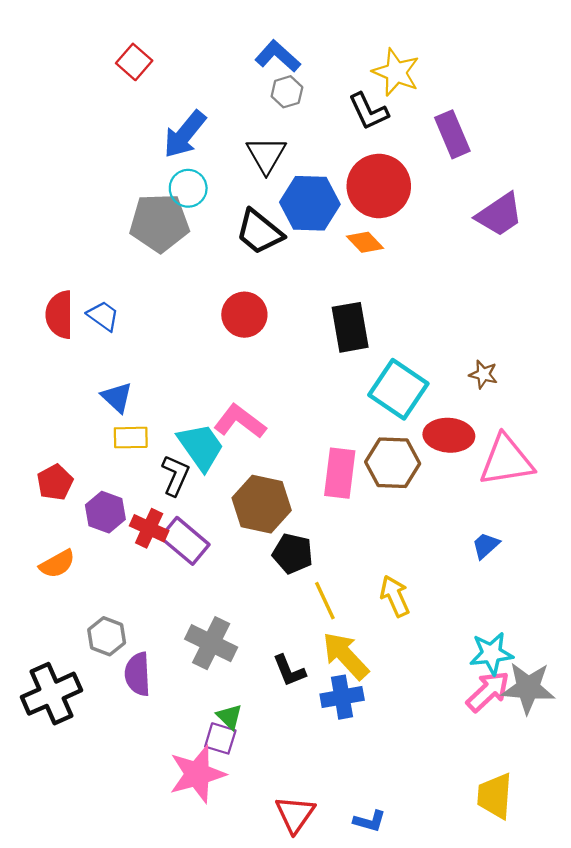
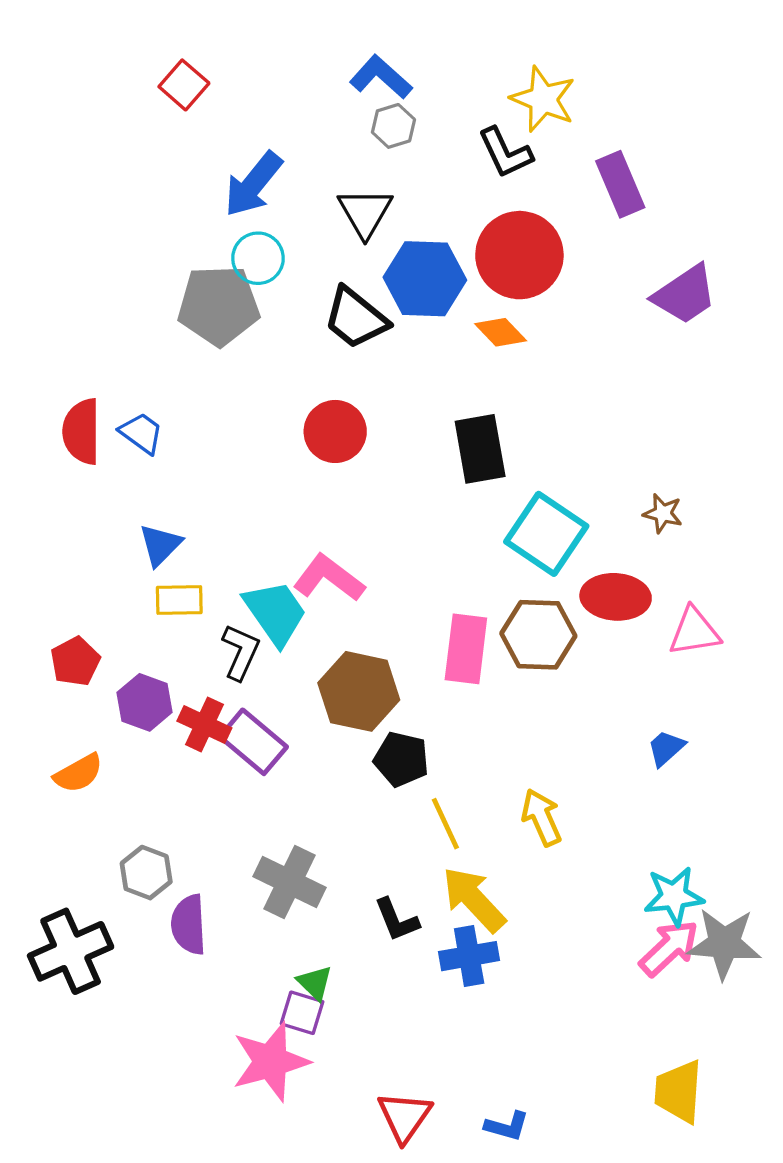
blue triangle: (117, 397) -> (160, 545), turned 32
pink triangle: (506, 460) -> (694, 632), size x0.7

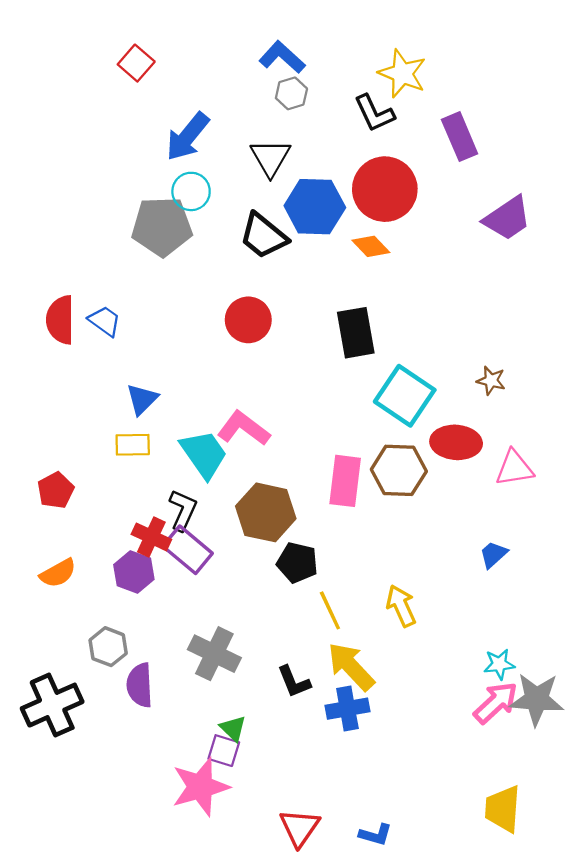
blue triangle: (160, 545) -> (142, 399), moved
black L-shape: (241, 652) -> (183, 510), moved
purple hexagon: (145, 702) -> (134, 572), moved
cyan star: (674, 896) -> (499, 664), size x0.7

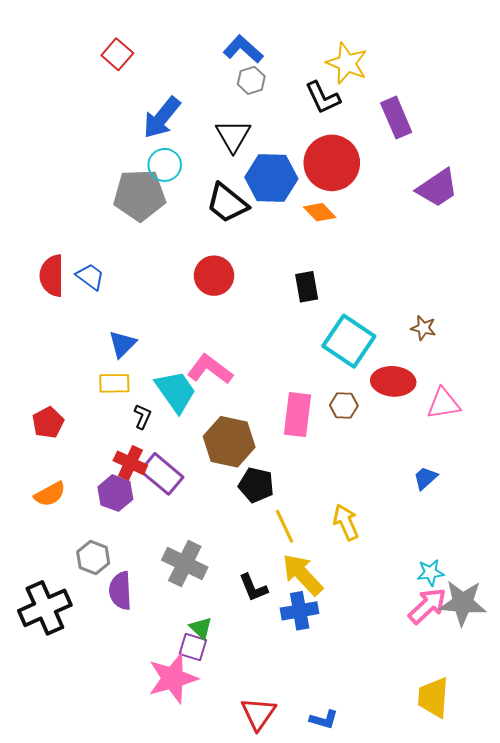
black rectangle: (356, 333) -> (307, 287), size x0.7
brown hexagon: (399, 470) -> (344, 405), size x0.6
black L-shape: (183, 510) -> (143, 417), moved, size x0.7

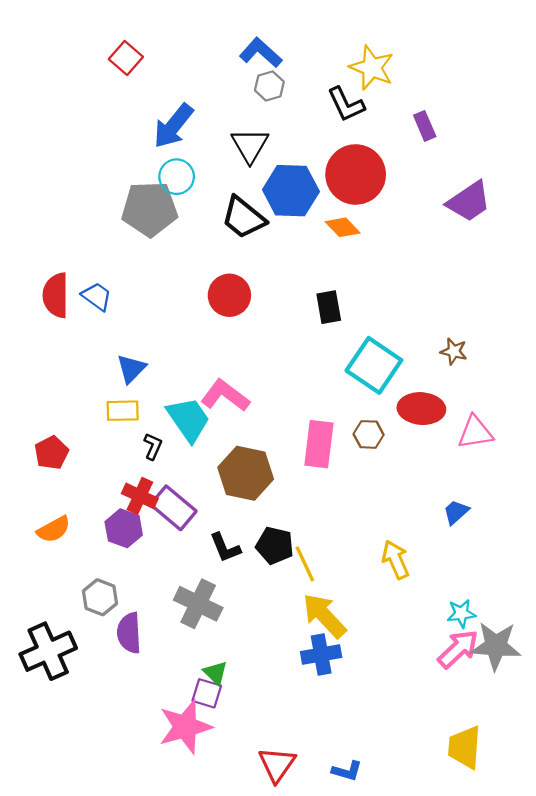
purple rectangle: (396, 118) -> (425, 126), size x0.7
black pentagon: (256, 485) -> (275, 546), moved
yellow arrow: (346, 522) -> (396, 560), moved
black L-shape: (253, 588) -> (225, 548), moved

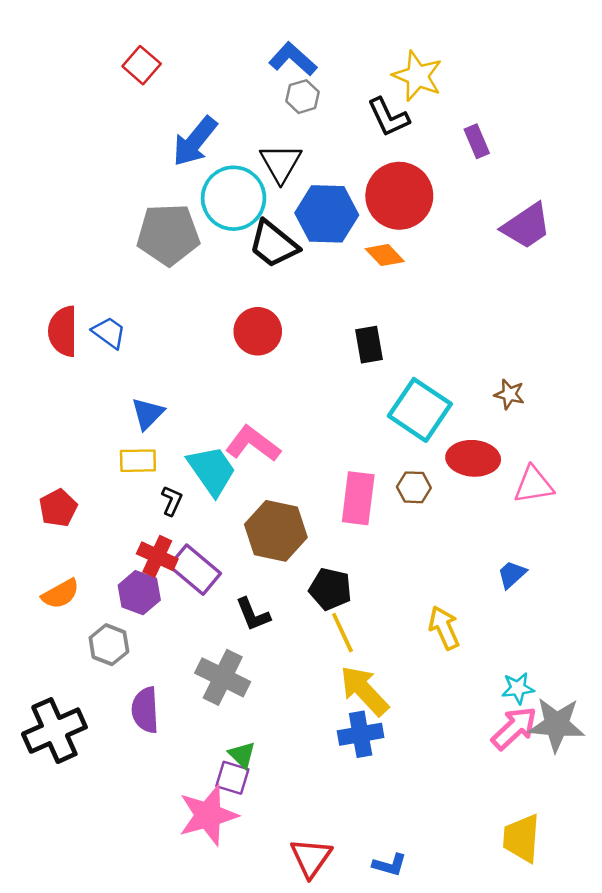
cyan circle: (177, 177) -> (234, 198), moved, size x1.6
black pentagon: (275, 546) -> (330, 589), moved
gray hexagon: (100, 597) -> (109, 645), moved

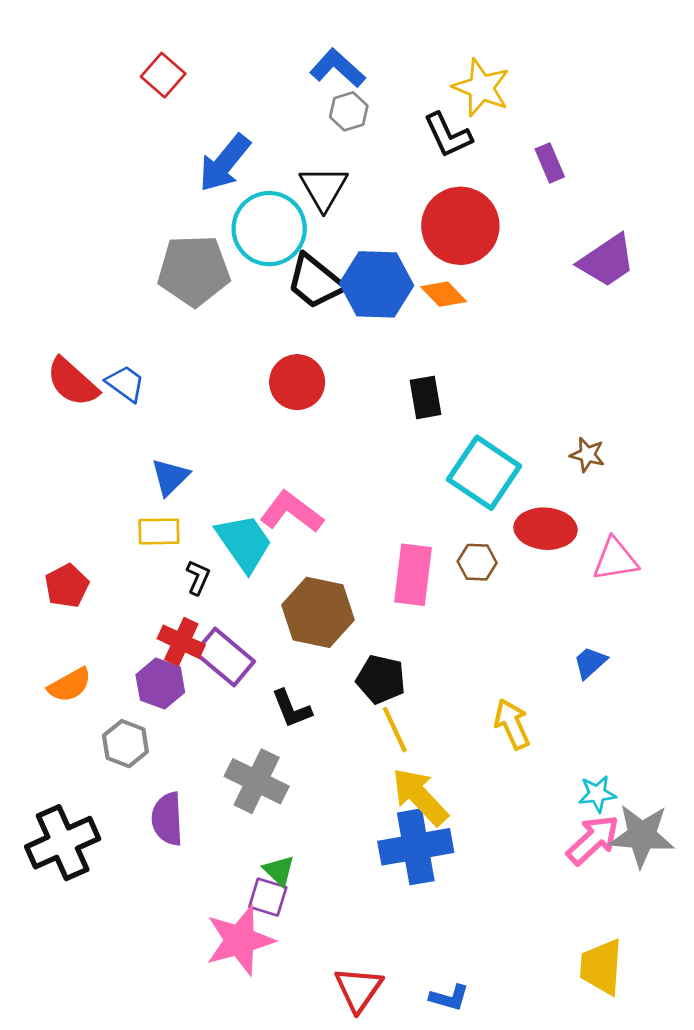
blue hexagon: (327, 214) -> (377, 284), moved
red semicircle: (63, 331) -> (72, 382), turned -48
blue cross: (361, 734) -> (416, 847), size x1.4

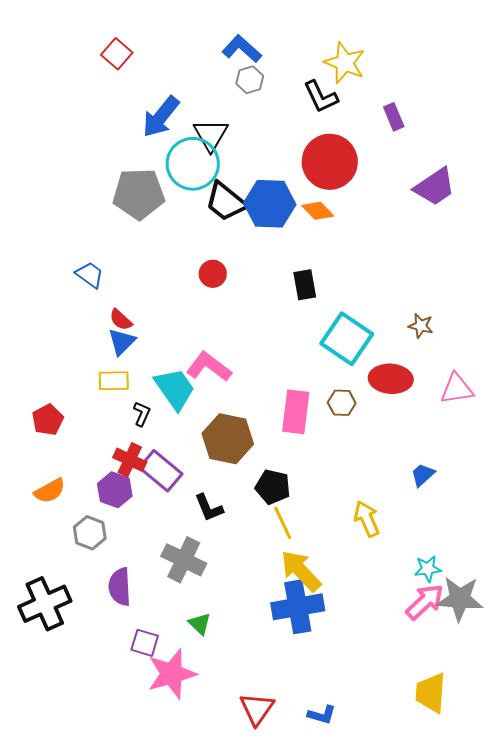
black triangle: (324, 188) -> (211, 135), moved
red semicircle: (72, 382) -> (121, 320), moved, size x0.6
red circle: (297, 382) -> (213, 274), size x0.7
pink triangle: (615, 559) -> (457, 389), moved
purple square: (268, 897) -> (145, 643), moved

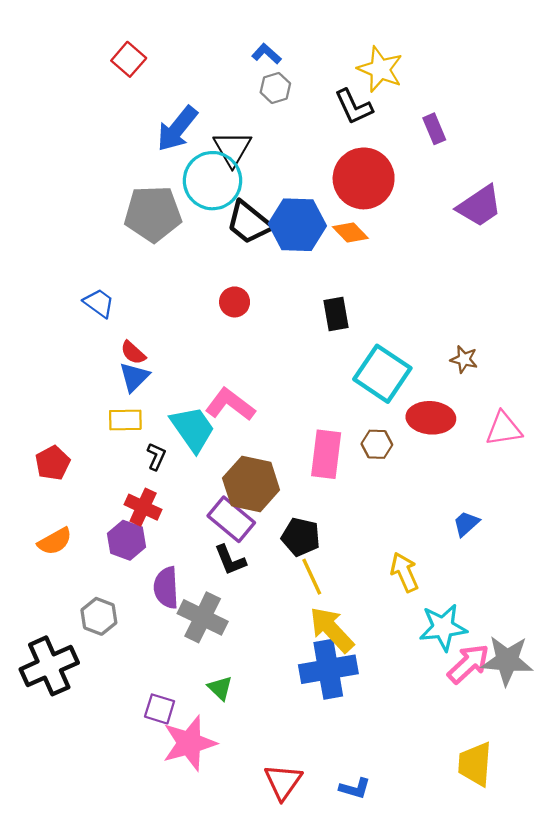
blue L-shape: (242, 49) -> (267, 54), size x0.7
purple rectangle: (161, 471) -> (231, 519), moved
gray hexagon: (90, 533) -> (99, 616), moved
cyan star: (428, 569) -> (443, 627), moved, size x1.6
purple semicircle: (120, 587) -> (166, 588), moved

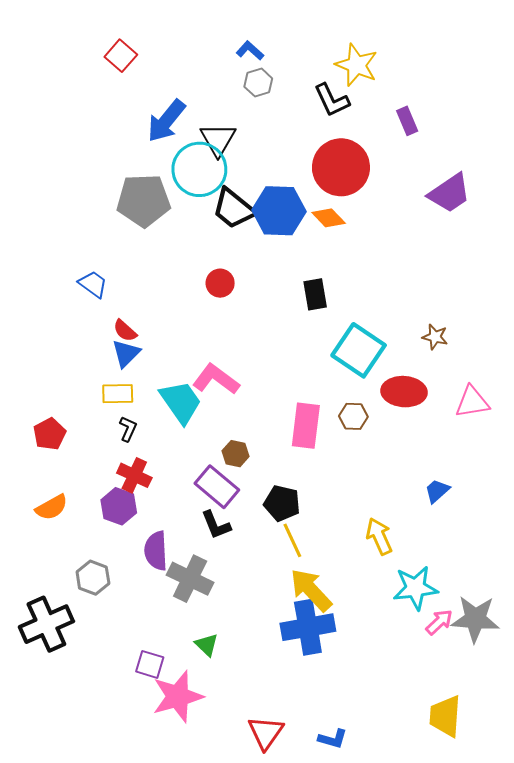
black L-shape: (156, 456) -> (128, 429), moved
brown hexagon: (251, 484) -> (236, 454), size x0.5
pink arrow: (468, 664) -> (439, 622), size x0.7

